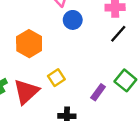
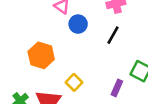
black line: (118, 34) -> (113, 35), moved

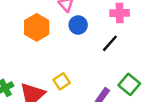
orange hexagon: (41, 55) -> (37, 27), moved

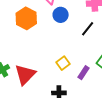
yellow square: (62, 81) -> (63, 63), moved

